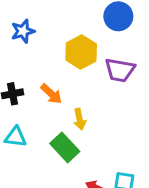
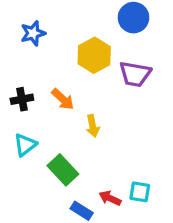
cyan triangle: (16, 137) -> (25, 145), turned -45
green rectangle: (65, 147) -> (63, 170), moved

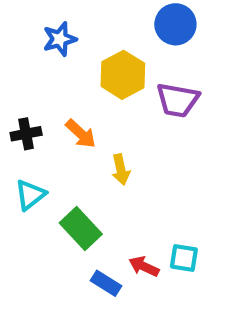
blue star: (33, 33) -> (60, 39), moved

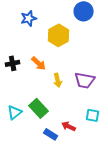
purple trapezoid: (178, 100) -> (85, 80), moved
cyan triangle: (30, 195) -> (15, 112), moved
cyan square: (184, 258) -> (93, 115), moved

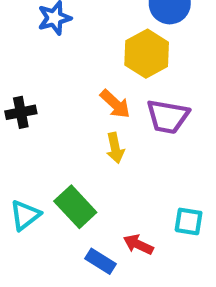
yellow hexagon: (59, 35) -> (147, 54), moved
orange arrow: (39, 63) -> (115, 104), moved
purple trapezoid: (85, 80) -> (168, 117), moved

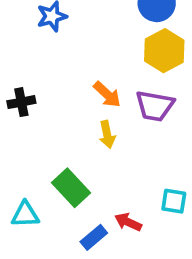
yellow hexagon: (147, 54) -> (164, 51), moved
cyan triangle: (25, 215) -> (25, 214), moved, turned 36
blue rectangle: (101, 261) -> (94, 237), turned -72

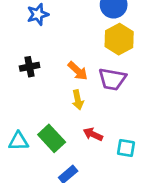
black cross: (21, 102) -> (30, 67), moved
cyan triangle: (25, 214) -> (18, 141), moved
red arrow: (128, 222) -> (93, 134), moved

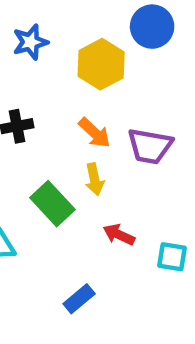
yellow hexagon: (119, 39) -> (101, 64), moved
green rectangle: (52, 138) -> (52, 204), moved

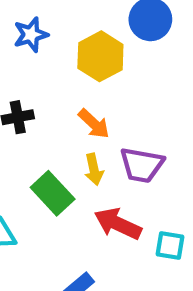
purple trapezoid: (150, 146) -> (142, 165), moved
red arrow: (119, 235) -> (118, 224), size x1.5

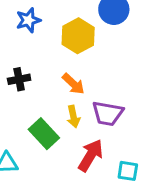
red arrow: (118, 224) -> (91, 155), turned 96

